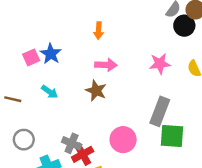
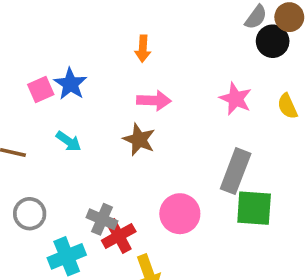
pink star: (160, 64) -> (236, 99), turned 30

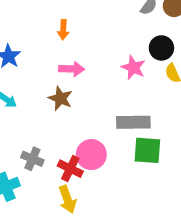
black circle: (273, 41) -> (161, 48), moved
gray rectangle: (236, 171) -> (133, 122), turned 68
red cross: (119, 236) -> (70, 169), moved, turned -35

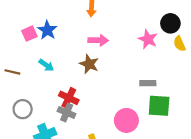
gray rectangle: (133, 122) -> (148, 83), size x0.6
pink circle: (91, 155) -> (126, 120), moved
red cross: (70, 169) -> (69, 98), moved

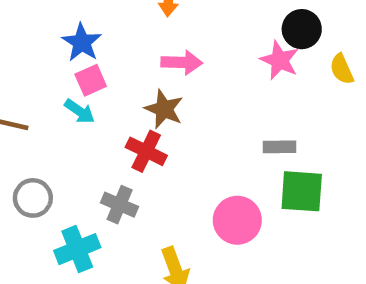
black circle: (170, 23) -> (302, 29), moved
pink square: (29, 34) -> (91, 80), moved
red cross: (69, 98) -> (146, 151), moved

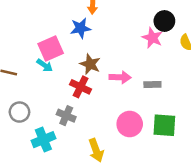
blue star: (82, 42) -> (81, 28), moved, turned 30
pink arrow: (182, 62) -> (120, 77), moved
pink square: (91, 80) -> (51, 49), size x1.5
green square: (302, 191) -> (164, 125), moved

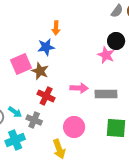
brown star: (90, 64) -> (40, 71), moved
cyan arrow: (45, 65) -> (15, 112), moved
gray rectangle: (152, 84) -> (106, 94), size x1.5
pink circle: (130, 124) -> (74, 127), moved

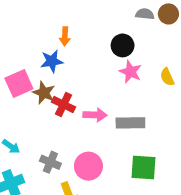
gray semicircle: (117, 11) -> (145, 14), turned -120
black circle: (116, 41) -> (123, 45), moved
red cross: (46, 96) -> (64, 104), moved
gray cross: (34, 120) -> (50, 162), moved

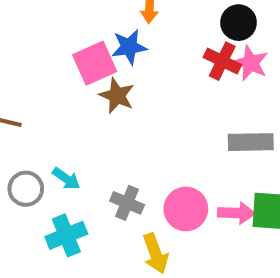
pink square: (19, 83) -> (95, 63), moved
red cross: (64, 104) -> (222, 61), moved
pink arrow: (95, 115) -> (236, 213), moved

